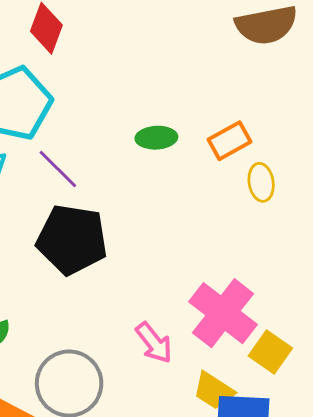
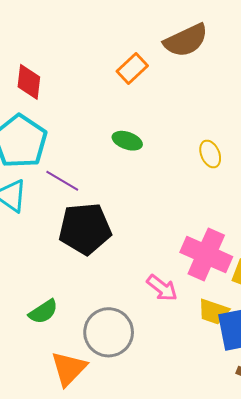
green ellipse: (156, 138) -> (127, 141), turned 36
orange rectangle: (229, 141) -> (132, 68), moved

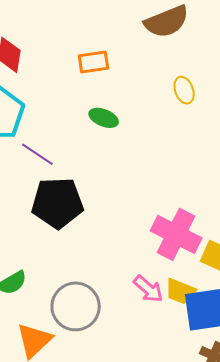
orange rectangle: (132, 68) -> (93, 62), moved, turned 32
yellow ellipse: (210, 154) -> (184, 90), moved
pink arrow: (162, 288) -> (148, 289), moved

